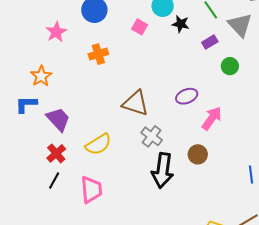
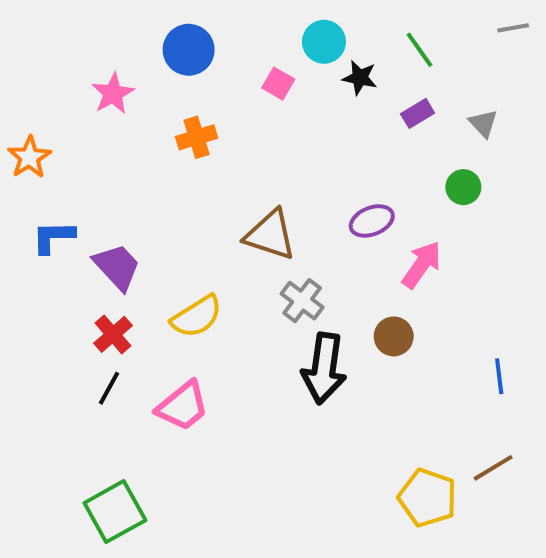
gray triangle: (240, 25) -> (483, 123), moved, size x0.6
green circle: (230, 66) -> (463, 187), moved
orange star: (41, 76) -> (29, 157), moved
pink trapezoid: (91, 190) -> (183, 406), turned 56

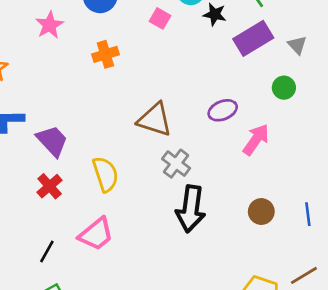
purple rectangle: (418, 113) -> (253, 38), size x1.8
yellow semicircle: (197, 317) -> (105, 174), turned -76
brown circle: (394, 336) -> (261, 212), moved
black line: (109, 388) -> (47, 251), moved

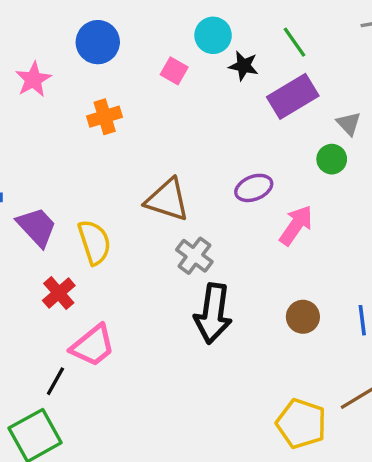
gray triangle: (297, 45) -> (349, 123), moved
yellow semicircle: (105, 174) -> (94, 242), moved
red cross: (50, 186) -> (59, 293), moved
black line: (47, 251) -> (55, 381), moved

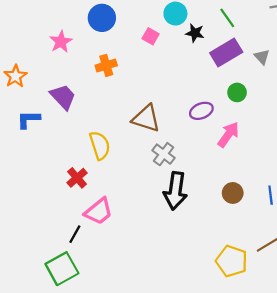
gray triangle: (349, 123) -> (262, 57), moved
green circle: (332, 159) -> (237, 92), moved
purple trapezoid: (37, 227) -> (63, 97), moved

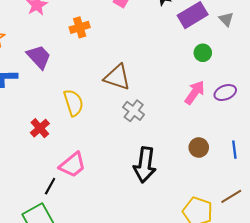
purple ellipse: (201, 111) -> (225, 93), moved
red cross: (77, 178) -> (40, 128), moved
black arrow: (175, 191) -> (145, 165), moved

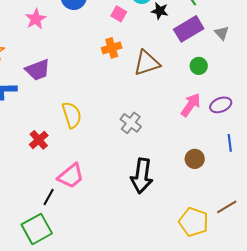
orange cross: (80, 27) -> (112, 48), moved
purple trapezoid: (39, 57) -> (38, 70), turned 112
brown triangle: (117, 77) -> (147, 63), moved, turned -36
blue line: (234, 150) -> (230, 143), moved

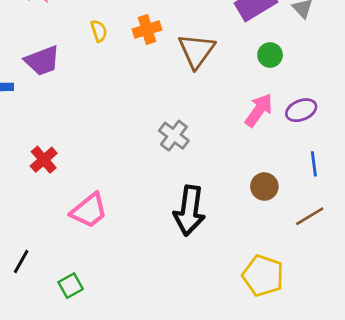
brown triangle: (147, 63) -> (196, 51), turned -36
yellow semicircle: (72, 115) -> (99, 31), moved, size x0.6
black line: (49, 197) -> (21, 261), moved
brown line: (227, 207) -> (310, 216), moved
green square: (37, 229) -> (71, 286), moved, size x0.6

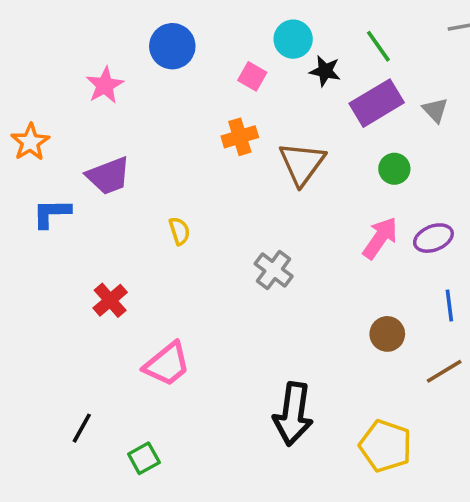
yellow semicircle: (99, 31) -> (179, 231), moved
black arrow: (189, 211) -> (293, 414), moved

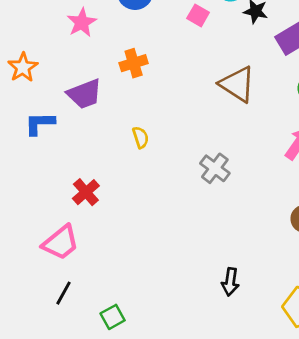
orange cross: (240, 137) -> (134, 63), moved
brown triangle: (302, 163) -> (237, 84), turned -33
pink trapezoid: (167, 364) -> (61, 243), moved
black arrow: (293, 414) -> (230, 282), size x0.6

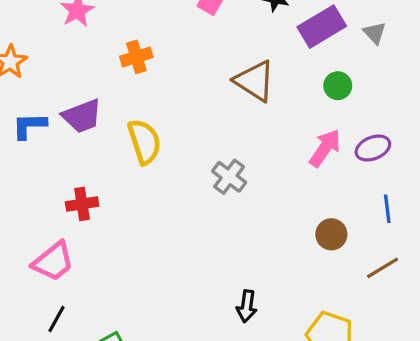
purple trapezoid: (84, 94) -> (82, 116), moved
yellow semicircle: (141, 137) -> (144, 142), size x1.8
red cross: (86, 192) -> (82, 204), turned 32

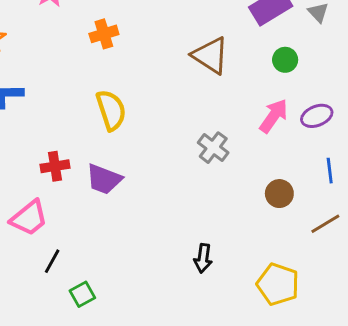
purple trapezoid: (82, 116) -> (104, 179), moved, turned 42
gray cross: (229, 177) -> (213, 148), moved
black line: (56, 319) -> (52, 261), moved

